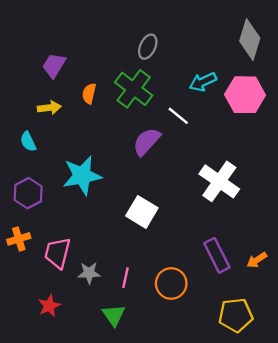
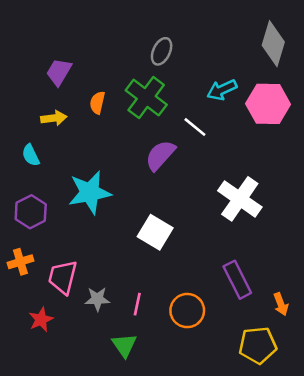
orange arrow: (257, 260) -> (281, 304), moved, turned -78
red star: (49, 306) -> (41, 320), moved

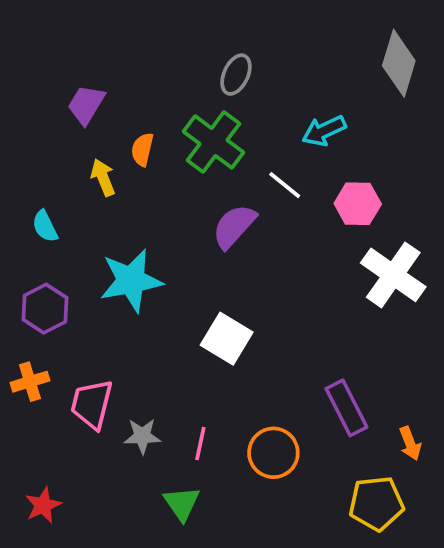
pink hexagon: (268, 104) -> (358, 204), moved, size x0.7
yellow arrow: (54, 118) -> (103, 178), moved, turned -105
white cross: (240, 199) -> (393, 275), moved
red star: (41, 320) -> (43, 505), moved

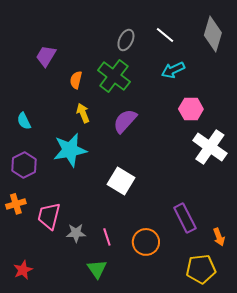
yellow arrow: (103, 178) -> (83, 113), moved
white line: (285, 185) -> (165, 35), moved
pink line: (200, 443) -> (107, 237), turned -30

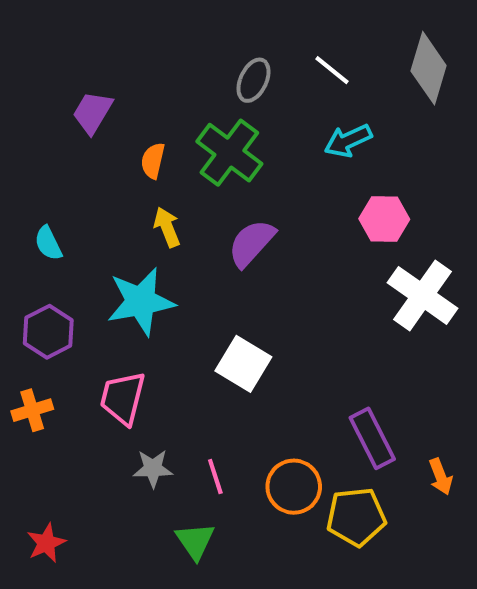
pink trapezoid: (49, 216) -> (123, 398), moved
yellow pentagon: (201, 269) -> (356, 517), moved

